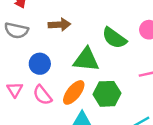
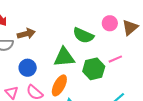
brown arrow: (59, 25) -> (26, 34), moved
green hexagon: (107, 94) -> (94, 69), moved

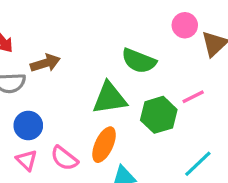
pink circle: (110, 23) -> (185, 25), moved
blue circle: (28, 68) -> (28, 126), moved

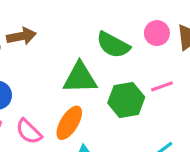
pink circle: (185, 25) -> (157, 33), moved

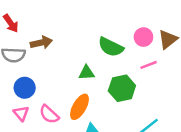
green triangle: (80, 78) -> (87, 73), size x0.6
pink line: (162, 86) -> (149, 65), moved

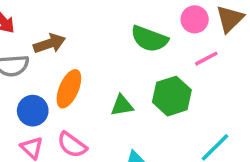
green triangle: (87, 73) -> (122, 105), moved
orange ellipse: (79, 107) -> (69, 89), moved

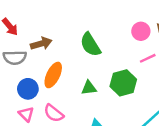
green semicircle: (149, 39) -> (90, 45), moved, turned 35

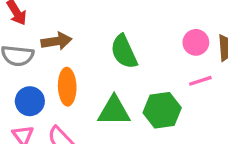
orange ellipse: (53, 75) -> (67, 87), turned -35
green triangle: (89, 88) -> (114, 111), size x1.5

